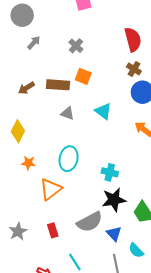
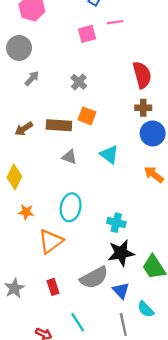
brown cross: (134, 69) -> (143, 108), turned -32

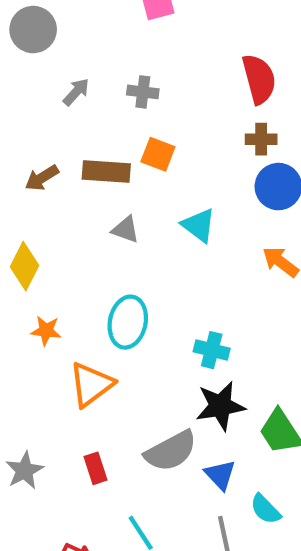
gray arrow: (32, 78) -> (76, 92), moved
gray cross: (79, 82) -> (143, 92), turned -35

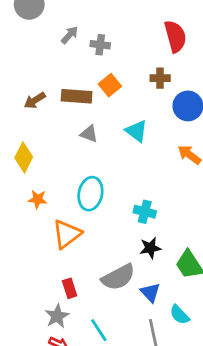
gray arrow: (76, 92) -> (70, 35), moved
brown cross: (261, 139) -> (160, 78), moved
orange square: (158, 154) -> (110, 85), turned 30
black star: (220, 406) -> (150, 248), size x0.7
gray star: (25, 470) -> (57, 316), moved

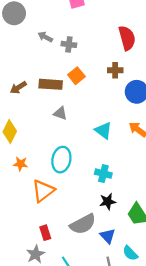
gray arrow: (70, 35) -> (45, 37), turned -104
cyan triangle: (136, 131) -> (103, 131), moved

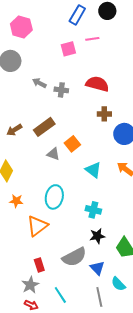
red semicircle: (127, 38) -> (97, 84), moved, turned -60
orange square: (76, 76) -> (72, 144), moved
brown rectangle: (51, 84) -> (44, 127), turned -40

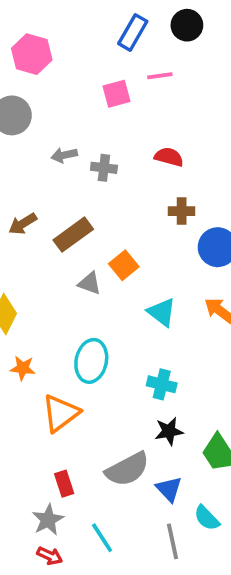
gray arrow: (39, 83) -> (64, 155), turned -40
red semicircle: (97, 84) -> (169, 157), size x0.7
brown arrow: (14, 130) -> (23, 224), moved

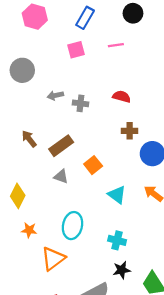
blue rectangle: (133, 32) -> (85, 18), moved
pink hexagon: (32, 54) -> (35, 17), moved
pink square: (117, 94) -> (76, 50), moved
brown arrow: (23, 224) -> (29, 139), turned 84
gray triangle: (89, 283) -> (61, 176), moved

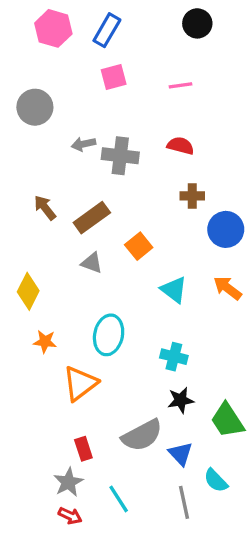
blue rectangle: (85, 18) -> (107, 30), moved
pink line: (116, 45) -> (181, 85), moved
gray cross: (80, 103) -> (120, 156), size x1.5

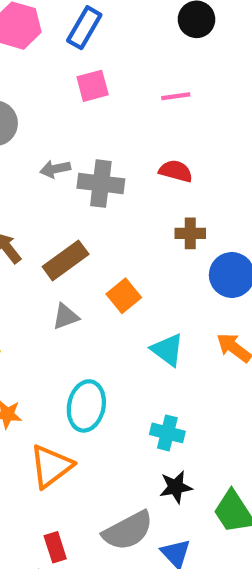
gray triangle: (92, 263) -> (66, 317), turned -40

